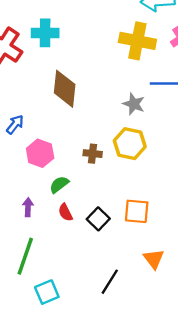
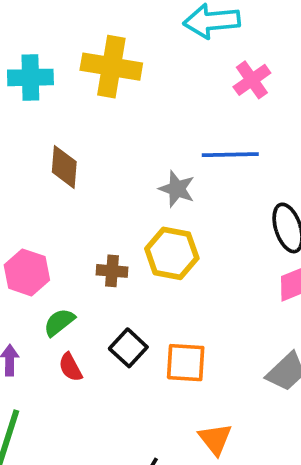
yellow cross: (137, 41) -> (111, 67), moved
brown diamond: (65, 89) -> (64, 167), size x0.7
black square: (98, 219) -> (128, 348), moved

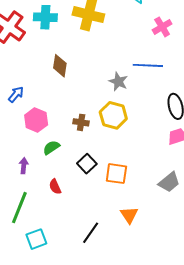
red semicircle: (70, 367) -> (55, 187), moved

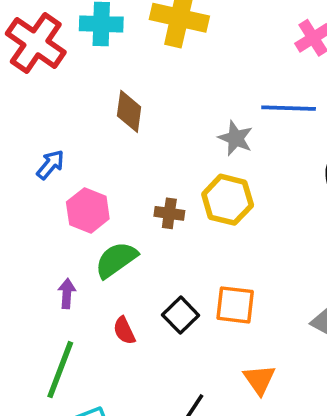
green semicircle: (51, 147) -> (116, 260), size x1.4
black square: (87, 164) -> (181, 315), moved

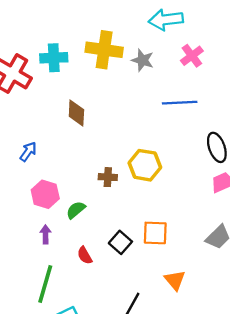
gray star: (236, 138) -> (143, 60), moved
pink hexagon: (88, 210) -> (45, 194), moved
green semicircle: (116, 260) -> (76, 210), size x0.7

